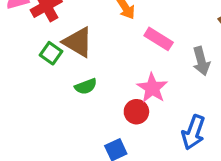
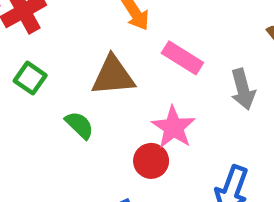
brown triangle: (78, 42) -> (113, 76), moved, turned -36
green semicircle: (86, 86) -> (79, 125), turned -115

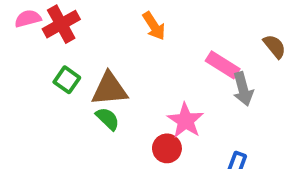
pink rectangle: (182, 58) -> (223, 65), moved
brown triangle: (113, 76) -> (109, 89), moved

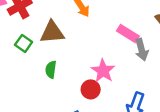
brown triangle: (109, 89) -> (52, 32), moved
green semicircle: (108, 119) -> (51, 70), turned -126

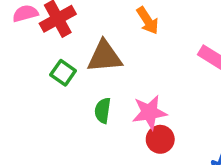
pink star: (103, 71) -> (149, 112), moved, turned 30

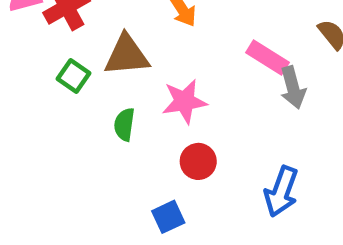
pink star: (149, 112) -> (184, 101), moved

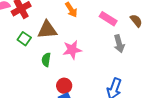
pink rectangle: (267, 58) -> (108, 19), moved
red circle: (198, 161) -> (64, 86), moved

